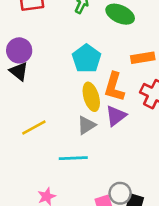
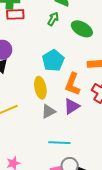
yellow ellipse: (91, 97) -> (40, 88), moved
cyan line: (73, 158) -> (59, 143), moved

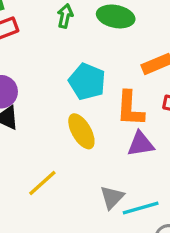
purple triangle: (72, 106) -> (141, 144), turned 42
gray triangle: (48, 111) -> (112, 197), moved

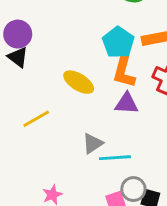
cyan pentagon: (87, 82) -> (118, 42), moved
yellow ellipse: (81, 131) -> (79, 82), turned -40

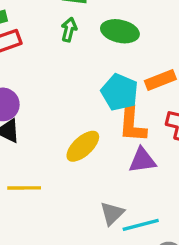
yellow ellipse: (79, 82) -> (83, 146), turned -64
yellow line: (36, 119) -> (24, 188), moved, turned 40

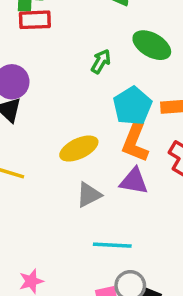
green arrow: (69, 30) -> (101, 61), moved
gray triangle: (112, 213) -> (89, 195), moved

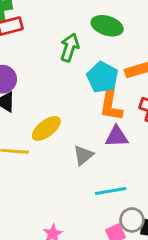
green arrow: (101, 61) -> (70, 47), size x1.4
yellow ellipse: (79, 149) -> (46, 128), moved

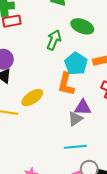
orange L-shape: (111, 105) -> (66, 84), moved
gray triangle: (83, 155) -> (75, 119), moved

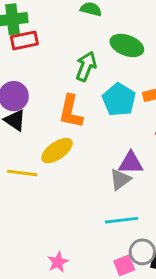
orange L-shape: (66, 84) -> (71, 111), moved

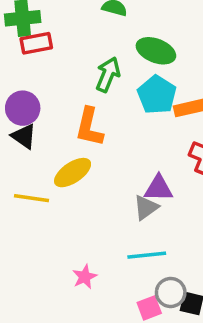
cyan pentagon: (119, 100) -> (157, 95), moved
pink star: (58, 262) -> (85, 277), moved

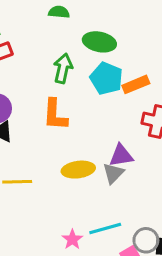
yellow ellipse: (73, 173) -> (78, 170), moved, turned 36
cyan line: (147, 255) -> (105, 228), moved

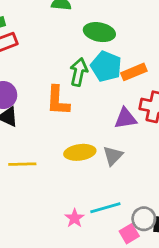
green arrow: (63, 68) -> (79, 72), moved
purple triangle: (121, 156) -> (125, 118), moved

